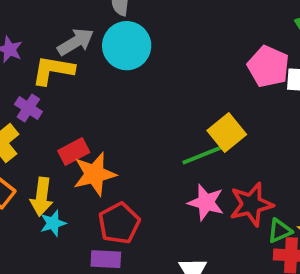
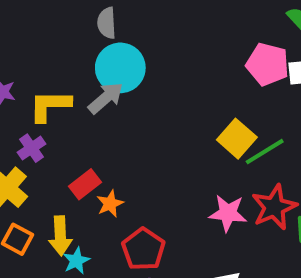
gray arrow: (76, 42) -> (106, 98), moved
purple cross: (28, 108) -> (32, 148), turned 32
green line: (202, 155) -> (265, 152), moved
orange star: (95, 174) -> (110, 204), size x0.6

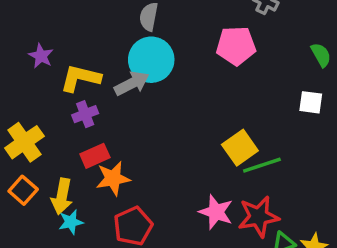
pink pentagon: (268, 64) -> (236, 46), moved, turned -30
purple cross: (32, 148) -> (85, 114), moved
orange star: (110, 204) -> (113, 178), size x1.4

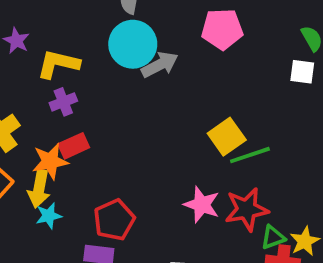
gray arrow: (132, 83) -> (160, 65), moved
white square: (311, 102) -> (302, 72), moved
orange star: (113, 178) -> (50, 161), moved

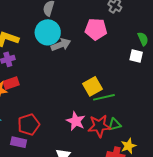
green triangle: (273, 237) -> (115, 124), moved

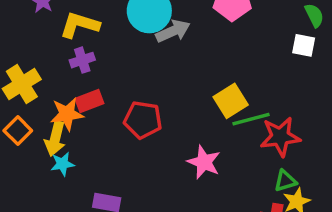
green triangle: (115, 124) -> (285, 181), moved
red pentagon: (29, 125) -> (143, 120), moved, turned 30
red star: (99, 126) -> (280, 137), moved

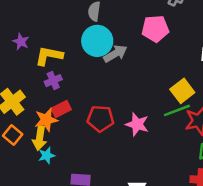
yellow square: (231, 101) -> (182, 91), moved
pink star: (204, 162) -> (137, 124), moved

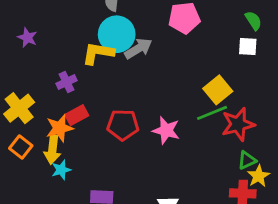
yellow L-shape: (49, 56) -> (98, 53), moved

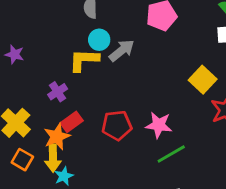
cyan circle: (117, 34) -> (99, 40), size x0.6
green line: (212, 113) -> (171, 154), moved

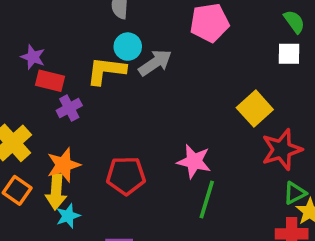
purple star: (15, 54) -> (33, 57), moved
red rectangle: (72, 122) -> (50, 81), moved, turned 45
red pentagon: (117, 125) -> (126, 176), moved
green line: (171, 154) -> (207, 200), turned -48

